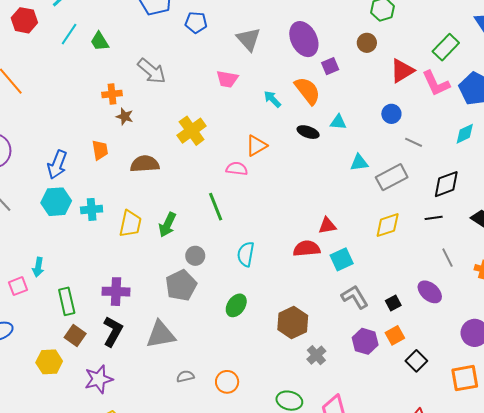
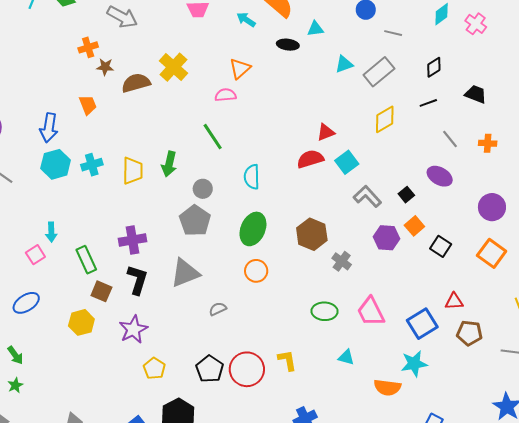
brown semicircle: (145, 164) -> (136, 83), moved
black diamond: (446, 184) -> (434, 67), size x0.7
green ellipse: (236, 305) -> (253, 229), size x1.4
orange square: (465, 378) -> (492, 253), turned -32
orange circle: (227, 382) -> (256, 271), moved

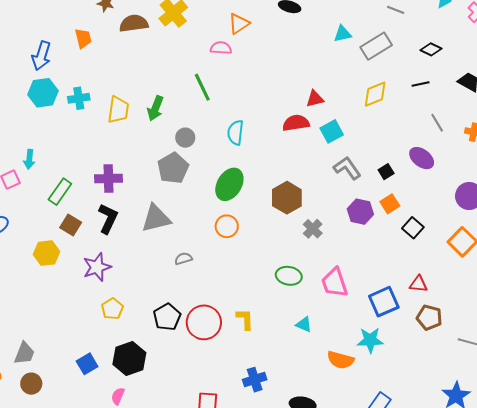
black diamond: (434, 67) -> (431, 49), turned 50
green rectangle: (86, 260) -> (60, 192), turned 52

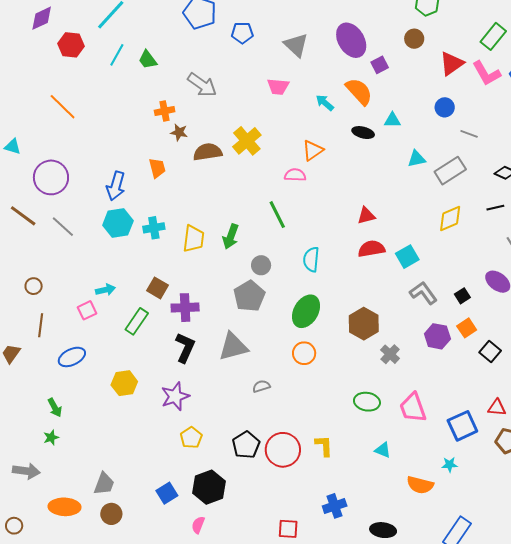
red triangle: (315, 99) -> (366, 216), moved
cyan arrow: (29, 159) -> (105, 290), turned -108
brown square: (71, 225) -> (158, 288), moved
cyan star: (370, 340) -> (450, 465), size x0.6

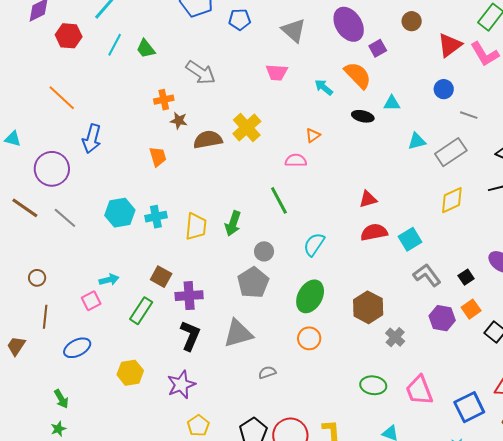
orange triangle: (313, 150) -> (313, 135), size x0.7
blue arrow: (116, 186) -> (92, 139), moved
cyan semicircle: (311, 259) -> (314, 244), turned 30

